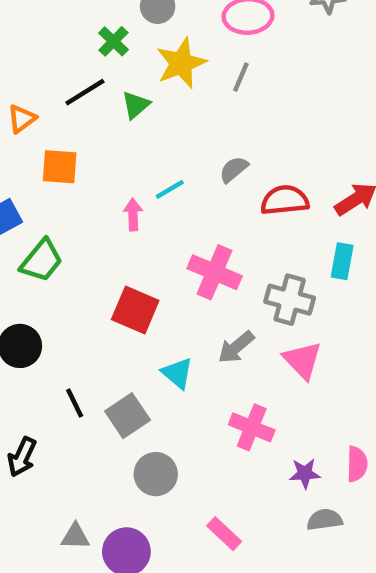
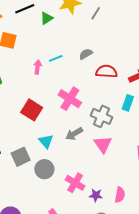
pink cross: (252, 427) -> (75, 183), moved
gray circle: (156, 474) -> (44, 169), moved

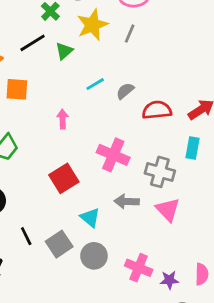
cyan line: (56, 58) -> (95, 84), moved
red square: (32, 110) -> (64, 178), turned 35
gray arrow: (74, 134) -> (127, 201), turned 42

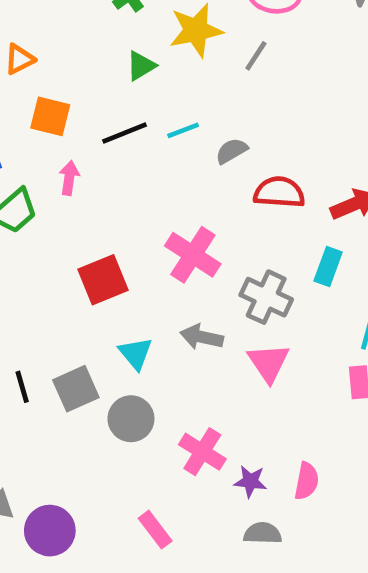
black line: (33, 43) -> (125, 133), moved
pink arrow: (63, 119) -> (69, 178), moved
black line: (26, 236) -> (22, 387), moved

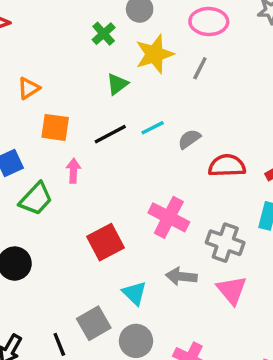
black line: (22, 387) -> (59, 344), moved

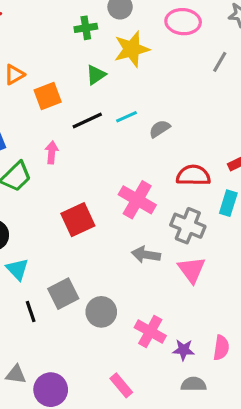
green cross: (104, 34) -> (86, 28), turned 30
gray line: (200, 68) -> (220, 62), moved
orange square: (55, 127) -> (48, 96), moved, turned -32
red semicircle: (227, 166) -> (193, 175), moved
cyan triangle: (135, 293) -> (17, 269), moved

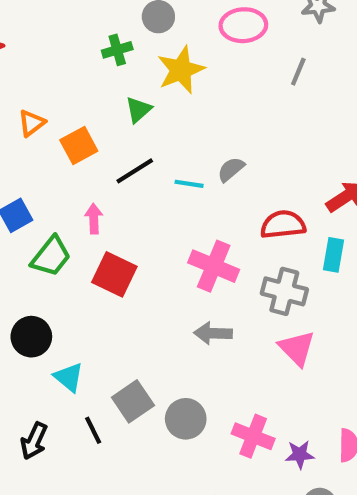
cyan line: (126, 117) -> (189, 184), moved, turned 40
red square: (78, 220) -> (114, 274), moved, turned -32
gray arrow: (146, 255) -> (213, 333), moved

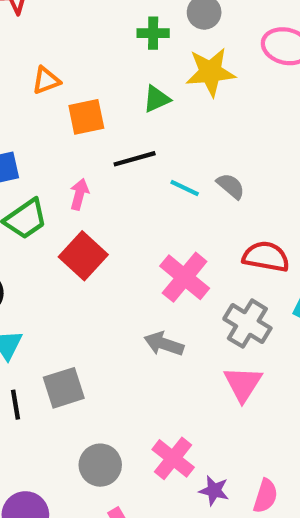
gray semicircle: (231, 169) -> (231, 186), turned 64
gray circle: (186, 419) -> (100, 465), moved

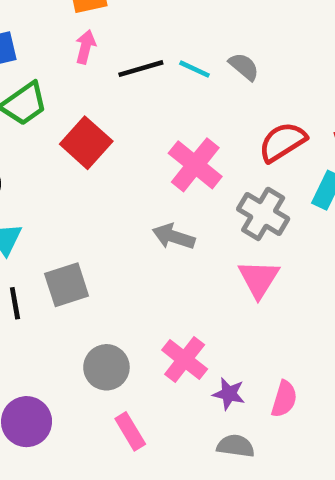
black line: (135, 159) -> (141, 69), moved
pink arrow: (79, 194) -> (86, 47), moved
red semicircle: (266, 257) -> (282, 142), turned -42

